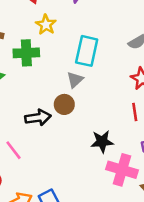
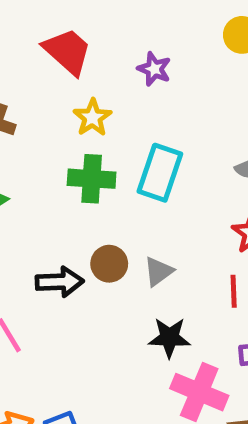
green cross: (26, 53) -> (92, 179), moved
gray triangle: (75, 80) -> (159, 271), moved

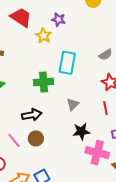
yellow star: (92, 118) -> (43, 36), moved
green cross: (92, 179) -> (44, 82), moved
brown circle: (109, 264) -> (36, 138), moved

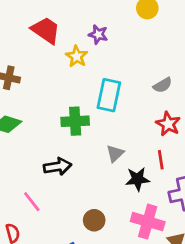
black star: (81, 131) -> (138, 179), moved
brown circle: (36, 138) -> (94, 220), moved

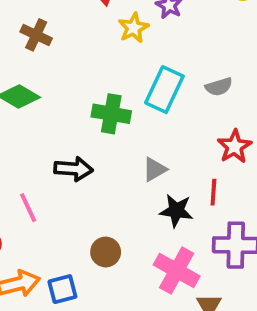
gray semicircle: (163, 85) -> (219, 87), moved

